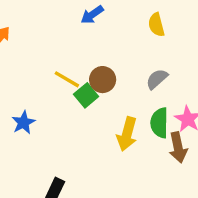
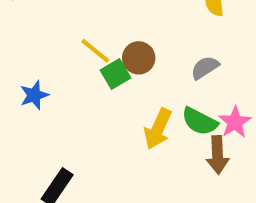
green semicircle: (159, 123) -> (200, 121), turned -72

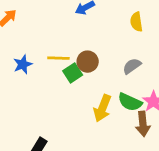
yellow line: (95, 51) -> (58, 58), turned -35
blue star: (34, 95) -> (23, 64), moved

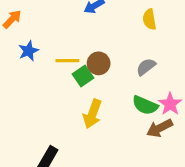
blue star: (23, 64) -> (28, 51), moved
yellow arrow: (102, 108) -> (92, 114), moved
brown arrow: (143, 124) -> (160, 128), turned 70

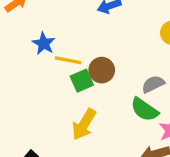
blue star: (28, 51) -> (44, 43), moved, turned -30
green semicircle: (145, 105) -> (145, 110), moved

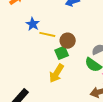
green square: (82, 81) -> (62, 53), moved

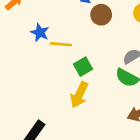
brown circle: (68, 41) -> (101, 15), moved

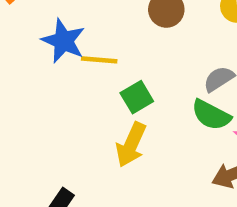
blue star: (40, 33) -> (63, 41), size x1.4

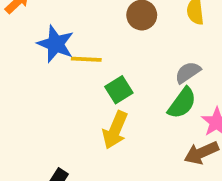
green semicircle: (211, 115) -> (182, 103), turned -80

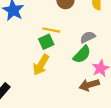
yellow line: (86, 59) -> (51, 30), moved

